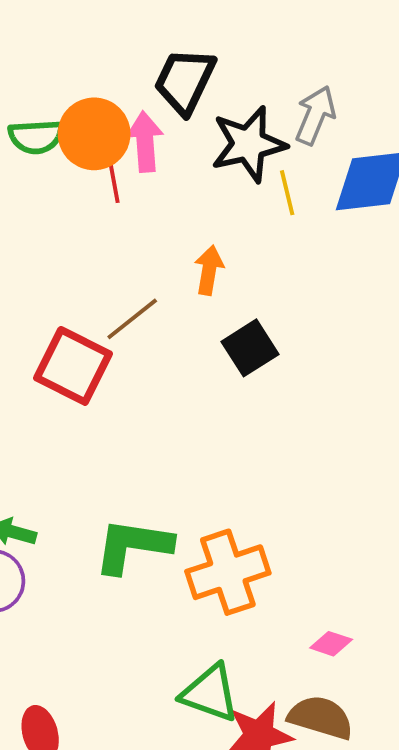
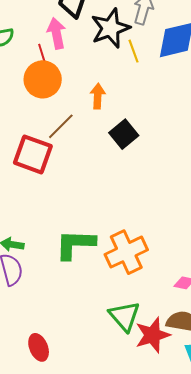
orange circle: (94, 134) -> (43, 79), moved
green triangle: (210, 693) -> (124, 316), turned 36

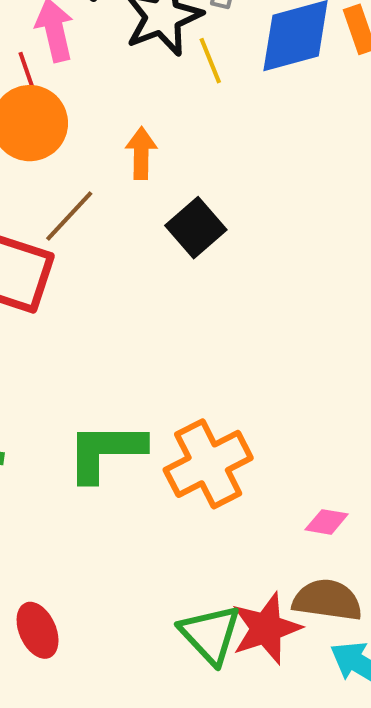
green triangle: (124, 316) -> (210, 634), moved
red ellipse: (39, 347) -> (38, 630), moved

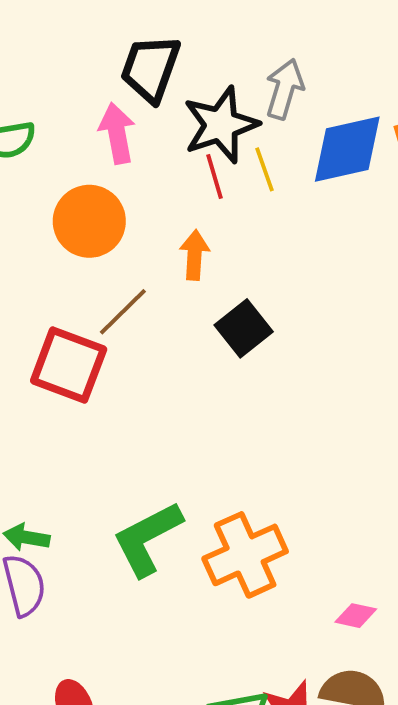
red line: (28, 75) -> (215, 177), moved
green L-shape: (105, 451) -> (147, 539), turned -30

